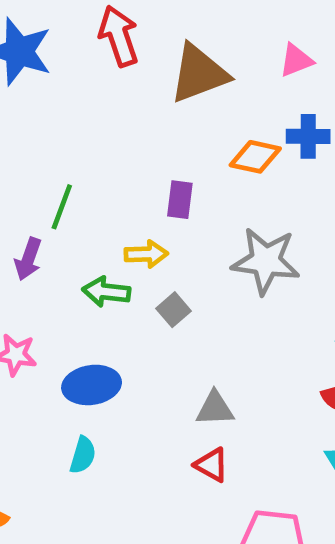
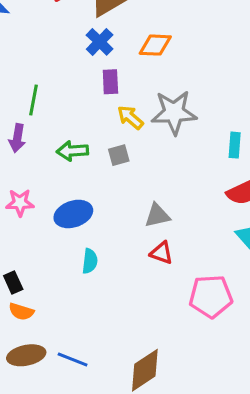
blue cross: (308, 136) -> (100, 42), moved, turned -36
yellow arrow: (146, 254) -> (130, 117), moved, turned -128
gray square: (174, 310) -> (119, 155), turned 35
cyan semicircle: (83, 455) -> (90, 261), moved

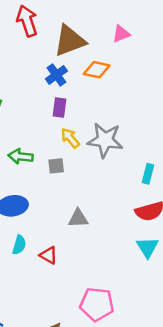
orange diamond: (155, 45) -> (97, 70), moved
red triangle: (162, 253) -> (49, 255), moved
pink pentagon: (211, 296) -> (97, 304), moved

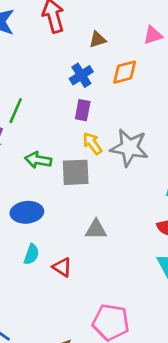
brown triangle: (70, 41) -> (97, 40), size x0.5
orange diamond: (97, 70) -> (125, 72), turned -30
gray square: (56, 166) -> (76, 172), size x1.6

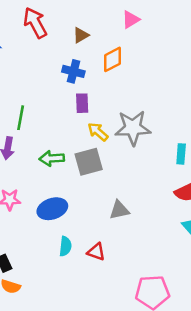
blue cross: (81, 75) -> (73, 71), turned -30

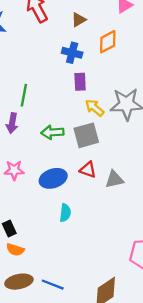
red triangle: (96, 252) -> (88, 170), moved

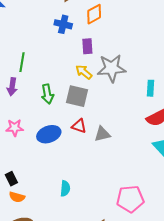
purple rectangle: (80, 82) -> (87, 46), moved
green arrow: (52, 132) -> (47, 94), turned -96
gray square: (86, 135) -> (77, 96), turned 30
cyan semicircle: (65, 213) -> (65, 189), moved

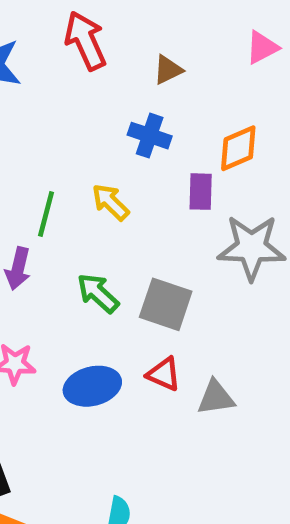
orange diamond: (94, 14) -> (238, 148), moved
yellow arrow: (84, 72) -> (110, 202), moved
green arrow: (47, 94) -> (98, 293), turned 138

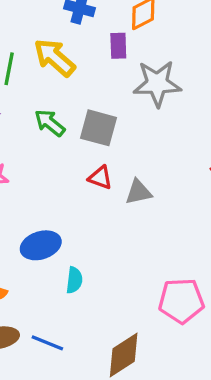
yellow arrow: (110, 202) -> (55, 57), size x1.5
blue ellipse: (92, 386) -> (41, 245), moved

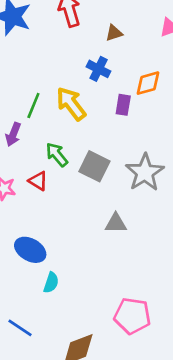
gray star: (157, 83) -> (145, 172), moved, turned 30
red triangle: (100, 178) -> (38, 181), moved
blue ellipse: (41, 245) -> (30, 250), turned 36

